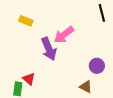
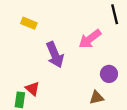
pink arrow: (64, 35) -> (90, 39), moved
brown triangle: (86, 87) -> (97, 98), turned -40

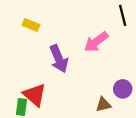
purple circle: (109, 74) -> (123, 89), moved
red triangle: (32, 89) -> (35, 95), size x1.5

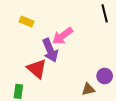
pink arrow: (96, 42) -> (62, 36), moved
red triangle: (35, 95) -> (37, 69), moved

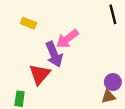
red triangle: (37, 69) -> (40, 74), turned 30
brown triangle: (88, 89) -> (108, 96), moved

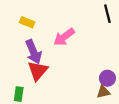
purple arrow: (54, 54) -> (33, 52), moved

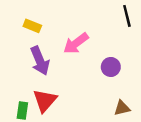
red triangle: (38, 71) -> (45, 101), moved
purple circle: (107, 78) -> (111, 67), moved

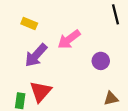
purple arrow: (40, 61) -> (36, 55), turned 65

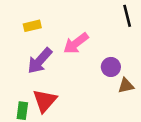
yellow rectangle: (29, 23) -> (32, 26), turned -35
brown triangle: (111, 98) -> (126, 86), moved

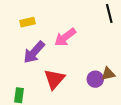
purple circle: (111, 67) -> (95, 79), moved
red triangle: (45, 101) -> (54, 79), moved

